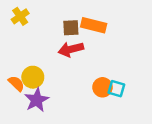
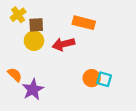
brown square: (71, 28) -> (36, 25), moved
yellow circle: (33, 77) -> (34, 41), moved

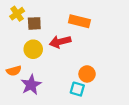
yellow circle: (34, 41) -> (33, 49), moved
orange semicircle: (15, 75) -> (14, 71), turned 120
cyan square: (104, 79) -> (77, 89), moved

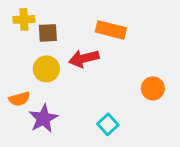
yellow cross: (17, 14) -> (24, 19), turned 32
orange circle: (87, 74) -> (153, 88), moved
cyan square: (77, 89) -> (108, 124), turned 32

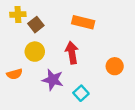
brown square: (48, 33) -> (36, 25), turned -35
red arrow: (84, 58) -> (72, 53), moved, turned 95
purple star: (43, 118) -> (53, 80), moved, turned -30

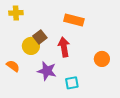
brown square: (36, 25) -> (40, 37), moved
orange semicircle: (15, 74) -> (13, 66), turned -128
cyan square: (81, 93) -> (72, 83), turned 32

